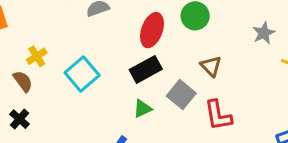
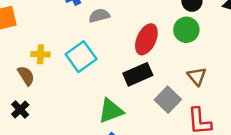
yellow cross: (37, 56) -> (40, 54), turned 30
cyan square: (82, 74) -> (81, 57), moved
green triangle: (142, 109) -> (111, 111), moved, size x1.5

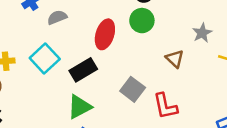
black rectangle: (138, 74) -> (83, 70), moved
brown triangle: (197, 76) -> (175, 59), moved

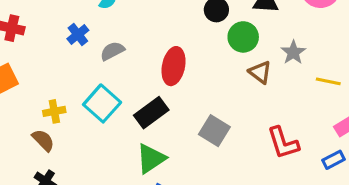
green circle: (142, 21) -> (243, 37), moved
brown triangle: (175, 59) -> (260, 72), moved
red L-shape: (165, 106) -> (283, 143), moved

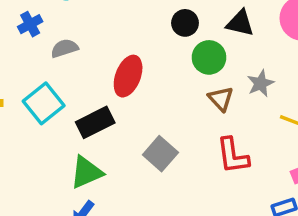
red L-shape: (283, 143) -> (233, 156), moved

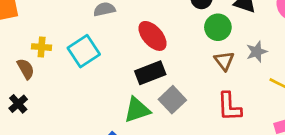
red ellipse: (128, 76) -> (153, 36), turned -68
black rectangle: (95, 122) -> (150, 73), moved
green triangle: (86, 172) -> (137, 110), moved

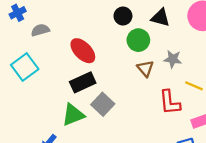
gray star: (257, 52) -> (173, 59), turned 30
red L-shape: (229, 107) -> (170, 102), moved

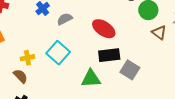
black rectangle: (83, 82) -> (109, 55), turned 30
green triangle: (73, 115) -> (91, 78), moved, turned 30

